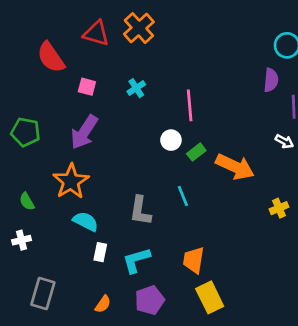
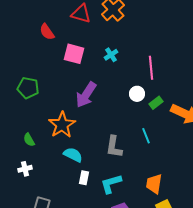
red semicircle: (51, 57) -> (47, 32), size x0.7
pink square: (87, 87) -> (74, 54), size x1.5
purple arrow: (84, 132) -> (86, 95), moved

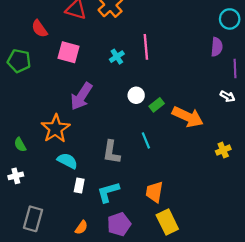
cyan cross: (111, 55) -> (117, 57), moved
pink line: (151, 68) -> (146, 47), moved
green pentagon: (28, 88) -> (19, 61), moved

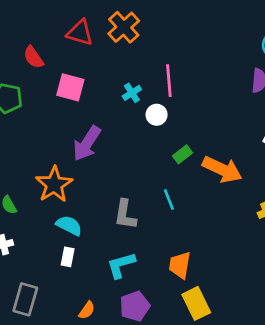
white circle: (136, 95) -> (157, 115), moved
white rectangle: (79, 186) -> (68, 257), moved

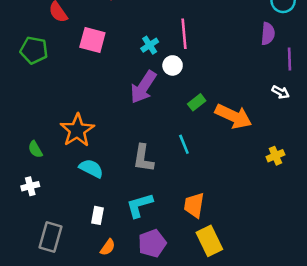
purple arrow: (87, 143) -> (143, 87), moved
white rectangle: (68, 257) -> (98, 215), moved

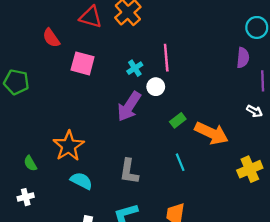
green pentagon: (34, 50) -> (16, 82), moved
cyan line: (184, 144) -> (180, 162), moved
yellow cross: (275, 156) -> (250, 169), size x1.5

